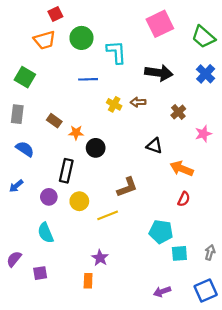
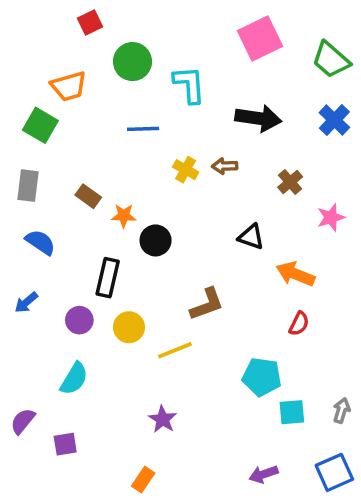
orange trapezoid: (44, 40) -> (69, 86), moved
cyan semicircle: (46, 233) -> (74, 379), turned -126
orange rectangle: (88, 281) -> (143, 480), moved, turned 32

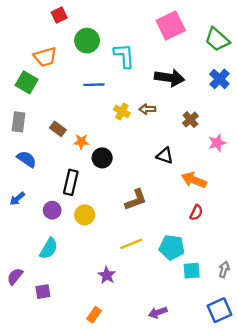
yellow line: (175, 350) -> (131, 244), moved
purple arrow: (264, 474) -> (158, 312), moved

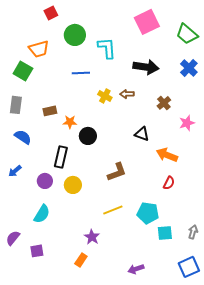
brown rectangle: (58, 129) -> (50, 111), turned -48
orange rectangle: (94, 315) -> (81, 260), moved

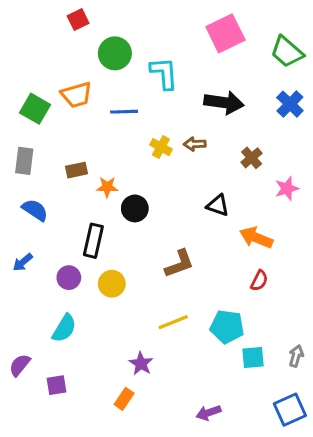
orange trapezoid: (39, 49) -> (76, 95), moved

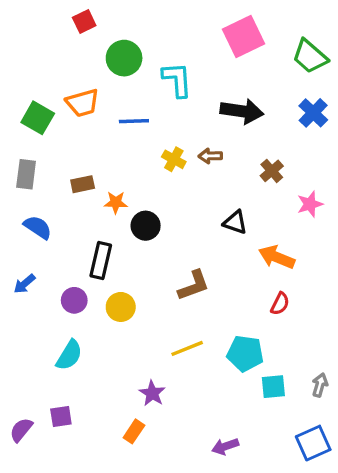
purple semicircle: (20, 365) -> (21, 430), moved

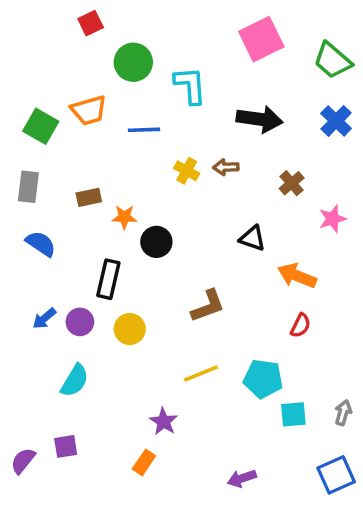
blue arrow: (24, 284) -> (44, 318), moved

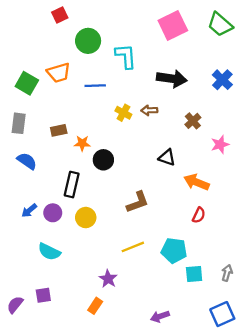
green trapezoid: (332, 60) -> (220, 24), moved
cyan semicircle: (75, 381) -> (49, 252), turned 85

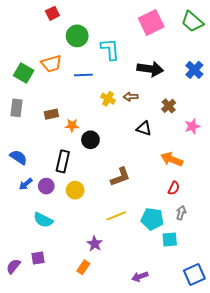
black triangle: (167, 157) -> (144, 128), moved
blue semicircle: (27, 161) -> (19, 157), moved
gray arrow: (227, 273) -> (181, 213), moved

